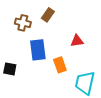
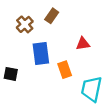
brown cross: (23, 23) -> (25, 24), turned 35

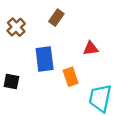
brown cross: (25, 24) -> (16, 27), moved

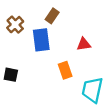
blue rectangle: (45, 59) -> (41, 40), moved

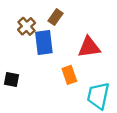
brown cross: (15, 25) -> (27, 26), moved
red triangle: (84, 44) -> (89, 47), size x1.5

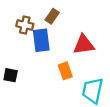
brown cross: (27, 26) -> (25, 25), turned -35

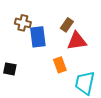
brown rectangle: (52, 16) -> (67, 25), moved

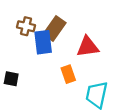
brown rectangle: (67, 25) -> (55, 29), moved, size x1.5

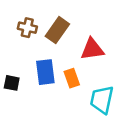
blue rectangle: (43, 42) -> (45, 72), moved

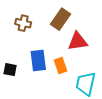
brown rectangle: (57, 30) -> (60, 19), moved

